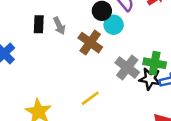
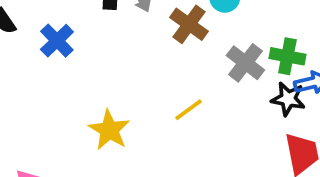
black star: (150, 79) -> (288, 99), moved

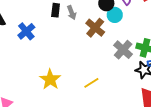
yellow line: (189, 110) -> (91, 83), moved

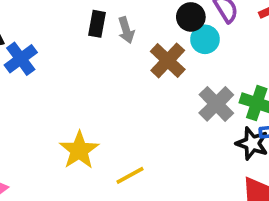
blue cross: (26, 31) -> (21, 59), moved
yellow line: (91, 83) -> (130, 175), moved

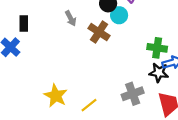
black rectangle: (97, 24) -> (24, 24), moved
gray cross: (216, 104) -> (133, 94), moved, turned 35

